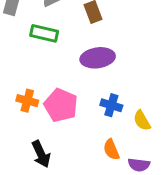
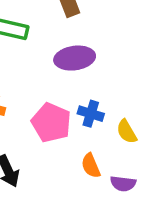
pink pentagon: (61, 105) -> (51, 123), moved

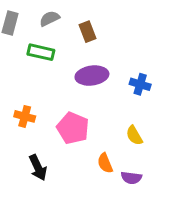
blue cross: (91, 114) -> (140, 84), moved

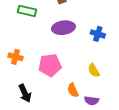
pink pentagon: (73, 128) -> (50, 65), turned -30

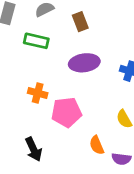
orange cross: (16, 57) -> (38, 93), moved

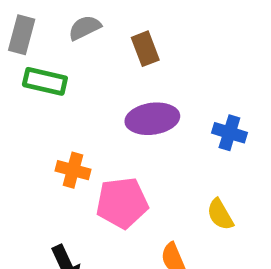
green rectangle: (36, 41) -> (45, 81), moved

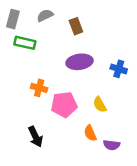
yellow semicircle: (220, 214) -> (100, 105), moved

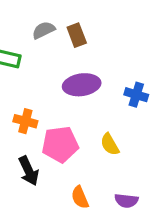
gray semicircle: (45, 15) -> (44, 30), moved
orange semicircle: (90, 133) -> (80, 197), moved
black arrow: (36, 137) -> (29, 171), moved

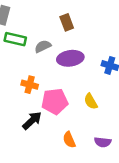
gray semicircle: (44, 30) -> (43, 46), moved
black arrow: (29, 171) -> (32, 121), turned -108

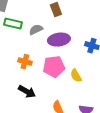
pink pentagon: (55, 101) -> (54, 67), moved
black arrow: (32, 121) -> (27, 92), turned 72

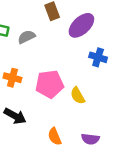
purple ellipse: (59, 40) -> (81, 25), moved, turned -35

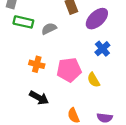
blue cross: (98, 57) -> (102, 49), moved, turned 32

